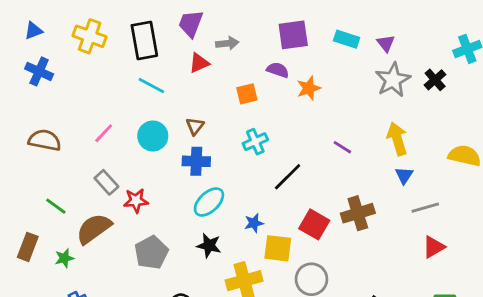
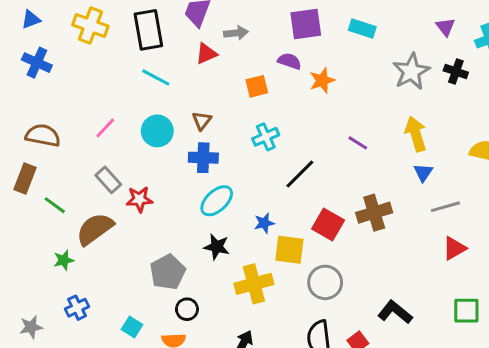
purple triangle: (386, 43) -> (445, 27), moved
black cross: (435, 80) -> (456, 71), turned -30
brown rectangle: (28, 247) -> (25, 178), moved
gray pentagon: (151, 253) -> (168, 272), moved

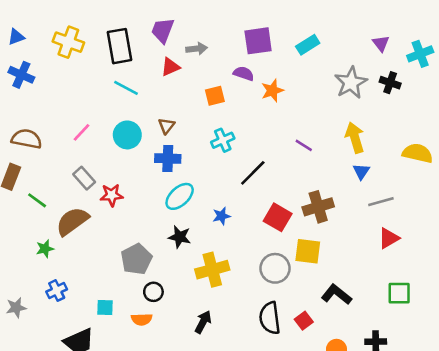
cyan rectangle: (362, 28) -> (308, 45), turned -50
yellow square: (289, 250) -> (308, 251), moved
cyan square: (132, 327) -> (105, 308), turned -30

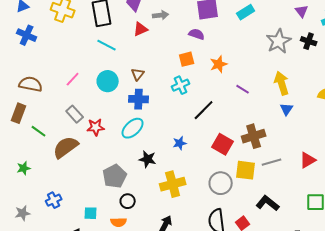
orange star: (272, 90) -> (219, 64), moved
orange square: (215, 96) -> (187, 59), moved
cyan ellipse: (180, 196) -> (133, 128), moved
gray line: (381, 202) -> (272, 162), moved
green star: (45, 249) -> (24, 168), moved

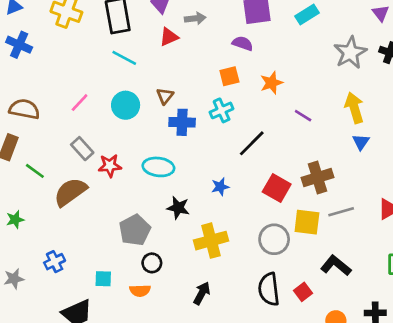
blue cross: (139, 99) -> (182, 122), moved
cyan ellipse: (133, 128) -> (158, 167), turned 50

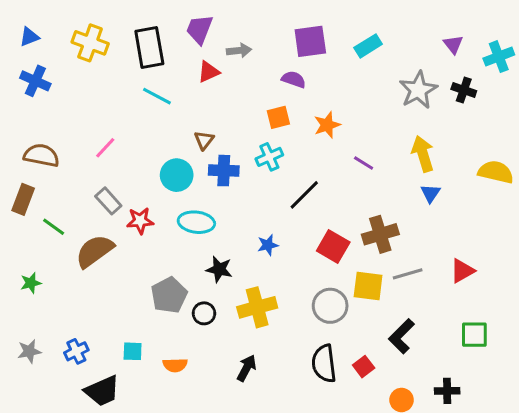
cyan circle: (126, 105) -> (177, 175), moved
blue cross: (55, 262) -> (76, 351), moved
black circle: (152, 263) -> (204, 313), moved
black L-shape: (336, 266) -> (402, 336), turned -84

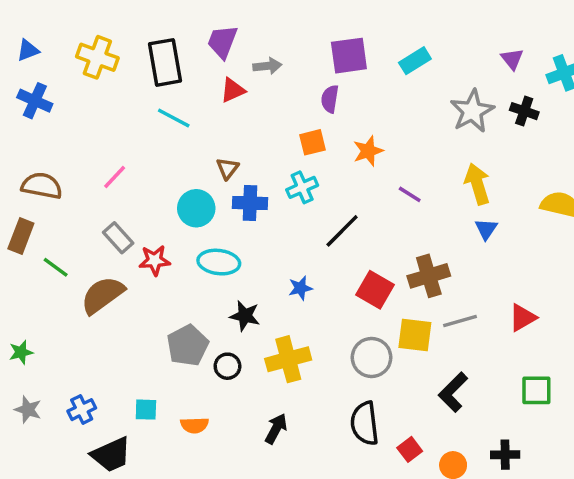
purple semicircle: (294, 79) -> (330, 99), turned -100
green star: (31, 283) -> (21, 352), moved
gray star: (29, 351) -> (28, 410), turned 30
red square: (364, 367) -> (410, 449), moved

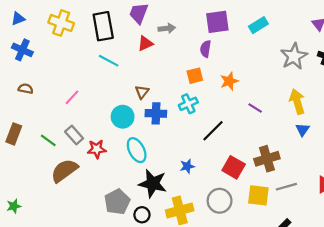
brown semicircle: (42, 186) -> (26, 89), moved, size x0.6
cyan ellipse: (219, 262) -> (137, 150), turned 55
green line: (56, 267) -> (48, 140), moved
black star: (245, 316) -> (153, 183), size x1.5
gray circle: (372, 357) -> (220, 201), moved

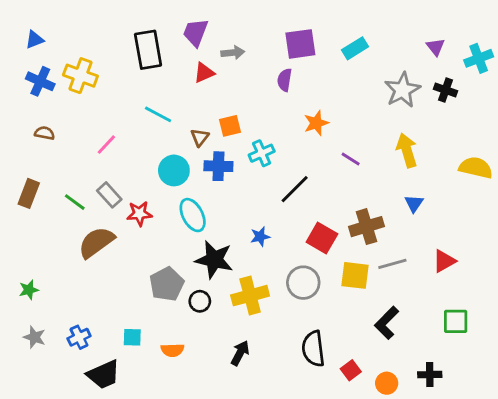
yellow cross: (61, 23) -> (80, 76), moved
cyan line: (109, 61) -> (158, 114), moved
orange square: (195, 76) -> (230, 126), moved
blue triangle: (303, 130) -> (414, 204), moved

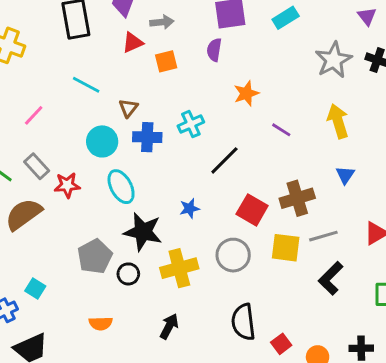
orange square: (230, 126) -> (166, 61), moved
black L-shape: (387, 323) -> (331, 278), moved
cyan square: (132, 337) -> (35, 289), moved, turned 30

